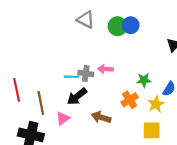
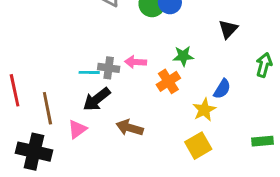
green star: (144, 80) -> (183, 56), moved
orange cross: (130, 100) -> (168, 81), moved
yellow square: (152, 130) -> (198, 146), turned -30

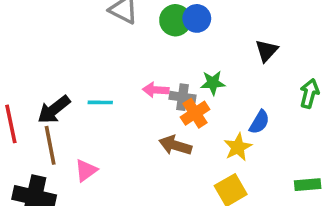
gray cross: (109, 68) -> (182, 97), moved
black arrow: (97, 99) -> (54, 110), moved
brown arrow: (130, 128) -> (175, 145), moved

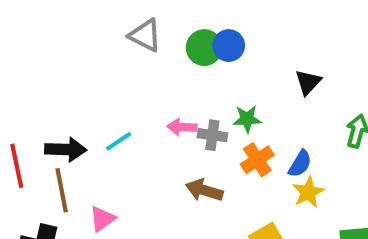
cyan line: (100, 102) -> (119, 141), turned -35
black arrow: (54, 110) -> (66, 149), turned -140
orange cross: (195, 113) -> (257, 160), moved
yellow star: (238, 147) -> (308, 192), moved

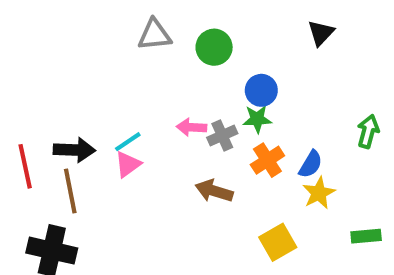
gray triangle: (145, 35) -> (154, 35), turned -33
blue circle: (229, 46) -> (261, 90), moved
black triangle: (308, 82) -> (321, 33), moved
gray cross: (212, 135) -> (222, 136), turned -32
pink triangle: (102, 219) -> (128, 164), moved

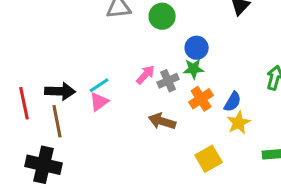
pink arrow: (191, 127) -> (146, 75), turned 130

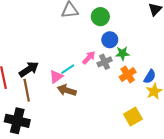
blue circle: (197, 48) -> (110, 40), moved
cyan line: (99, 85) -> (68, 69), moved
black arrow: (60, 91) -> (29, 69), turned -36
brown arrow: (162, 121) -> (67, 90), moved

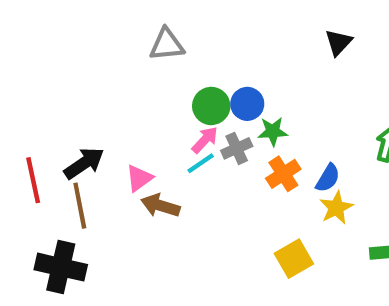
green circle: (100, 17) -> (211, 106), moved
cyan line: (68, 69) -> (201, 163), moved

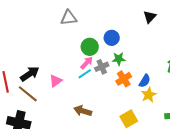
blue circle: (247, 104) -> (112, 38), moved
brown line: (80, 206) -> (28, 94), turned -40
brown arrow: (160, 206) -> (83, 111), moved

